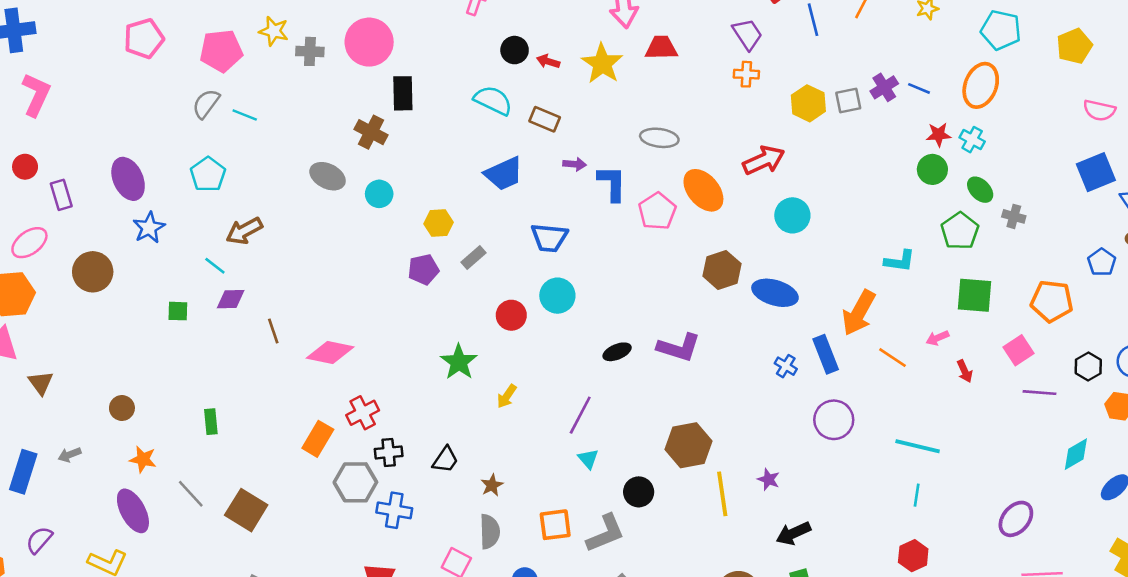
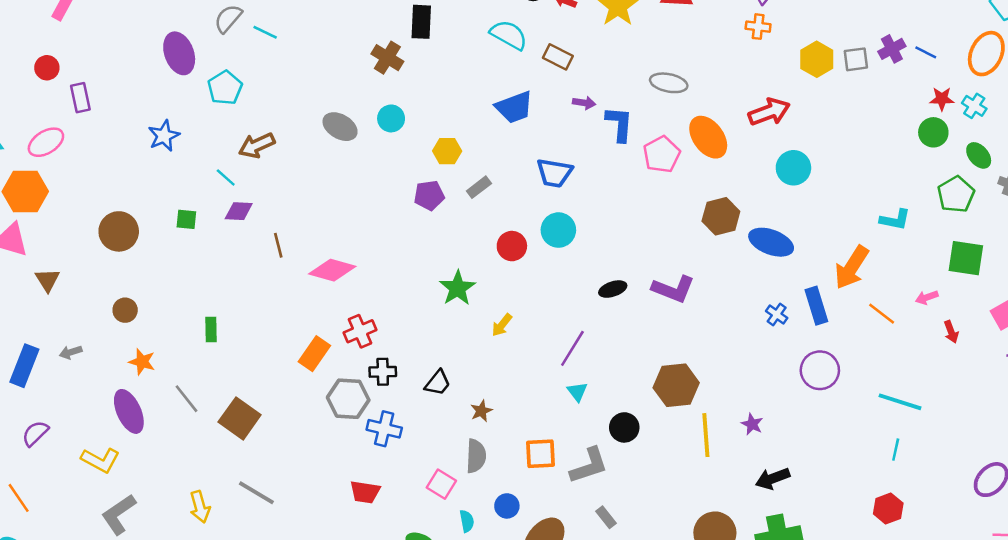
gray ellipse: (328, 176) -> (340, 127), moved
purple ellipse: (128, 179) -> (179, 53), moved
brown circle: (93, 272) -> (119, 231), moved

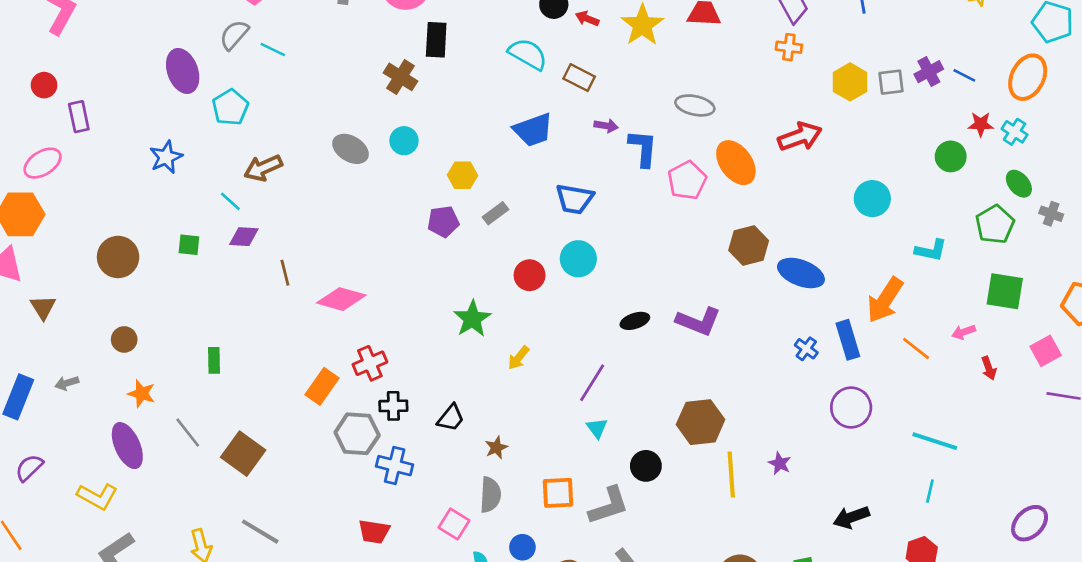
green circle: (933, 132) -> (951, 156), moved
cyan circle: (793, 168) -> (872, 199), moved
black arrow: (773, 478) -> (851, 517), moved

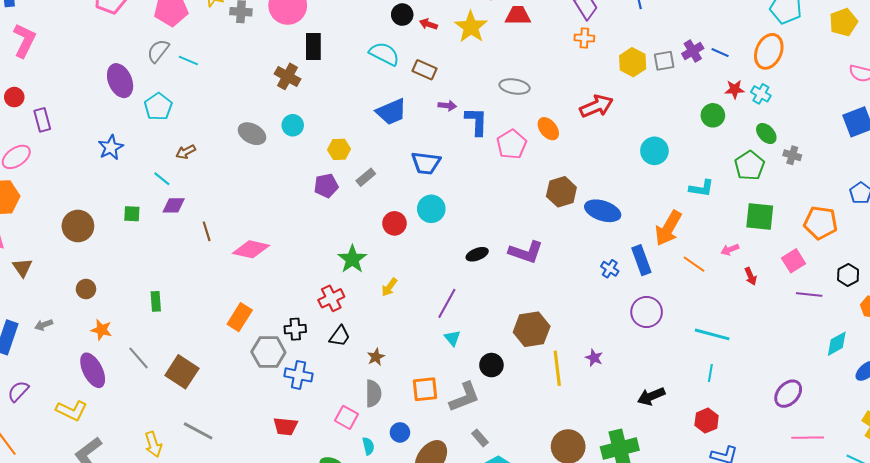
orange ellipse: (736, 163) -> (548, 129), size x0.7
brown arrow: (263, 168) -> (186, 152), size x0.7
red cross: (370, 363) -> (331, 298), moved

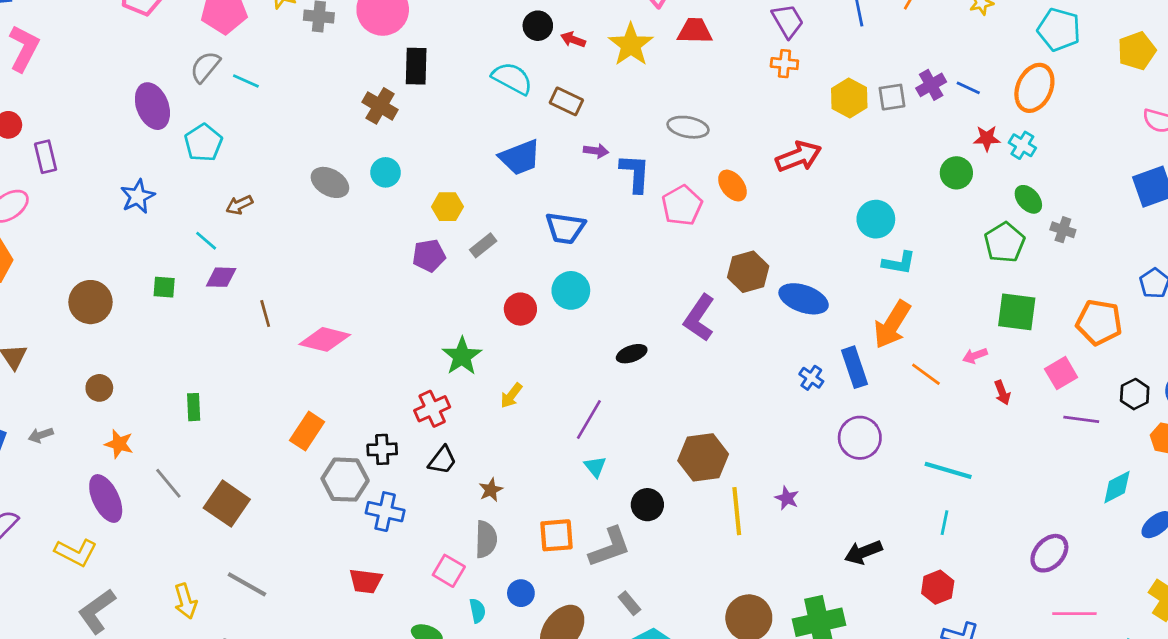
cyan L-shape: (701, 188) -> (899, 263), moved
purple L-shape: (526, 252) -> (699, 318), moved, turned 104

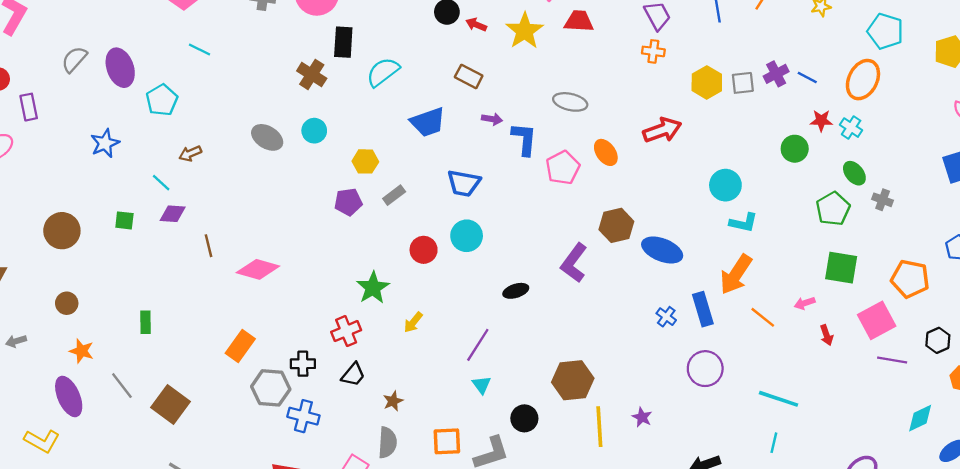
gray semicircle: (205, 67) -> (74, 59), moved
cyan semicircle: (512, 78) -> (383, 72), moved, turned -68
pink square: (1061, 373) -> (877, 320), size x1.4

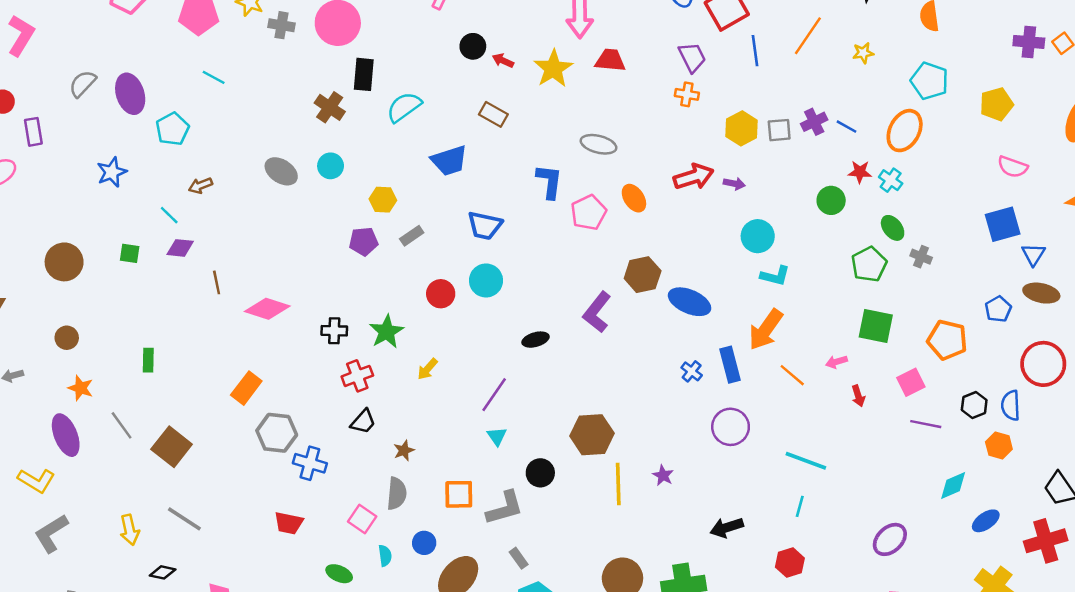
purple arrow: (492, 119) -> (734, 184), moved
pink square: (877, 320) -> (911, 382), size x0.7
black cross: (303, 364) -> (334, 331), moved

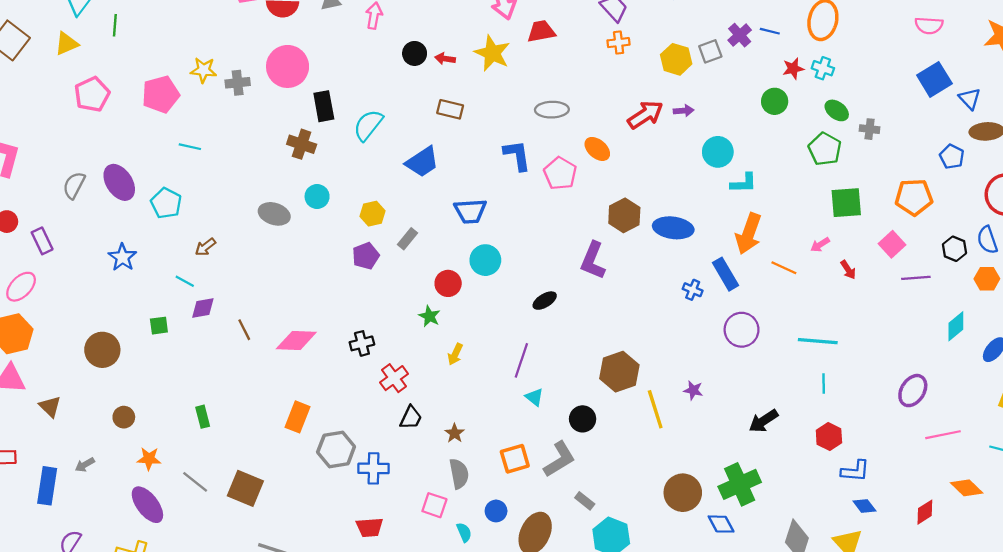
green star: (387, 332) -> (429, 316), moved, size x0.7

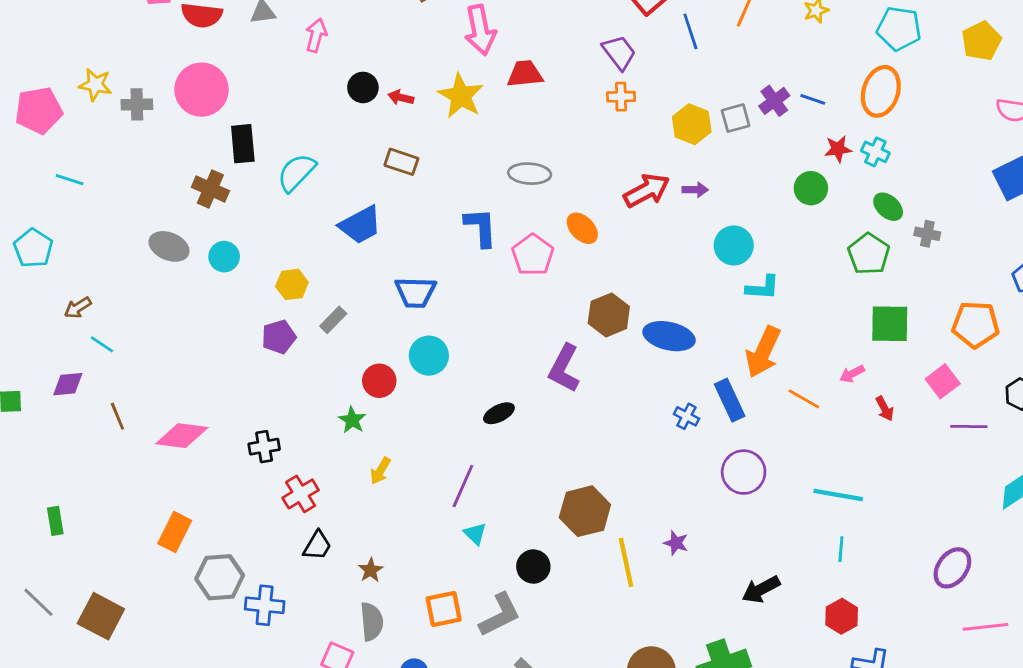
gray ellipse: (274, 214) -> (169, 246), moved
cyan line: (185, 281) -> (102, 344), moved

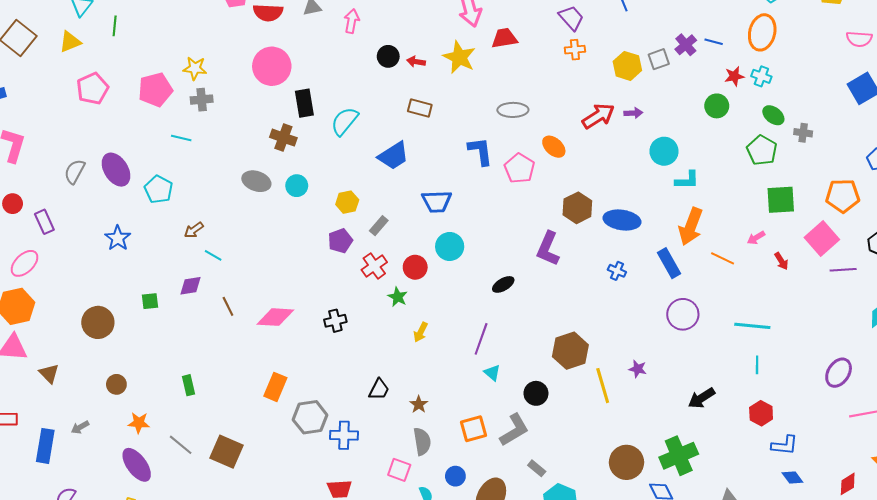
gray cross: (137, 104) -> (202, 100), moved
pink square: (943, 381) -> (822, 238), size x1.4
blue cross: (686, 416) -> (617, 271), moved
red cross: (301, 494) -> (374, 266), moved

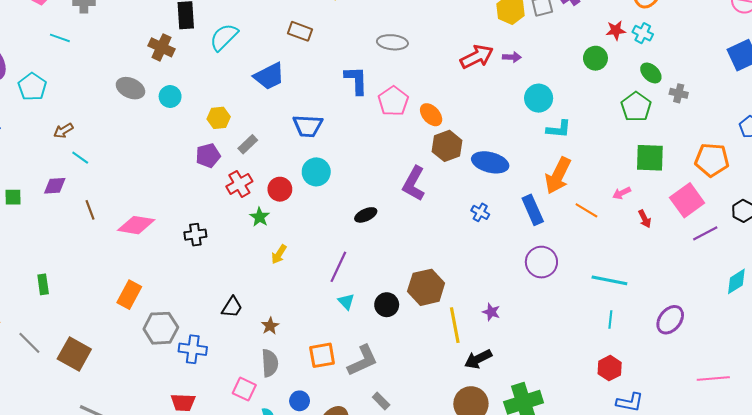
orange ellipse: (554, 147) -> (431, 115), moved
purple line: (843, 270) -> (705, 233), turned -30
purple ellipse: (839, 373) -> (670, 320), moved
black circle: (536, 393) -> (387, 305), moved
black arrow: (701, 398) -> (478, 359), moved

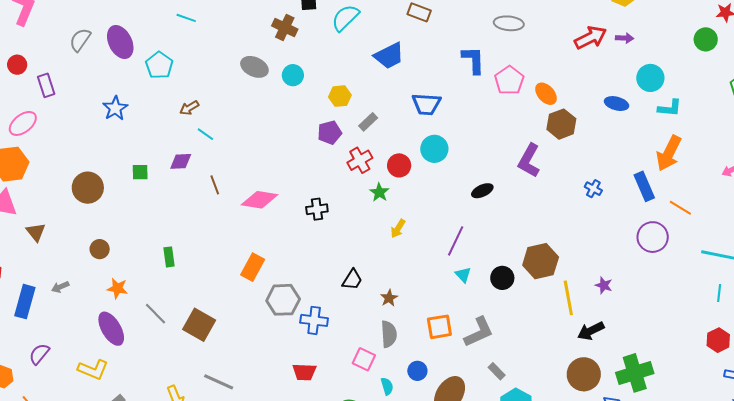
blue ellipse: (490, 162) -> (617, 104), moved, size x0.7
orange line: (586, 210) -> (680, 208), moved

